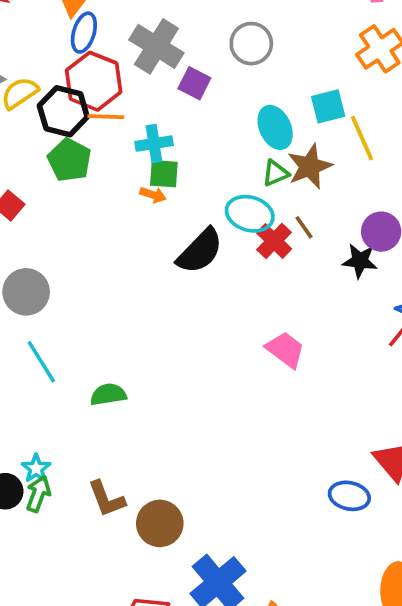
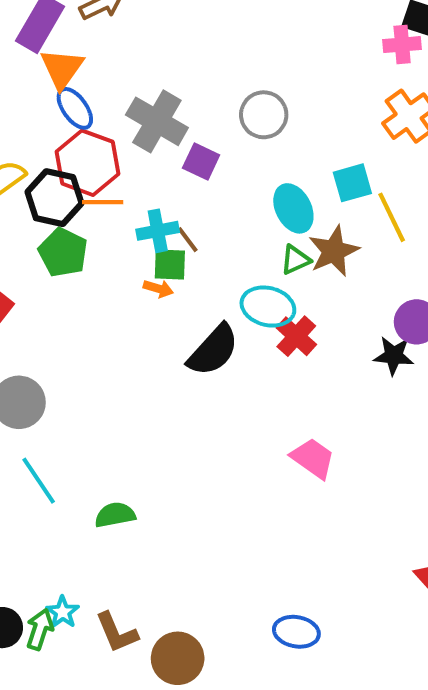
blue ellipse: (84, 33) -> (75, 108), turned -51
brown line: (304, 227) -> (188, 240), moved
cyan star: (36, 468) -> (63, 612), moved
blue ellipse: (349, 496) -> (296, 632), moved

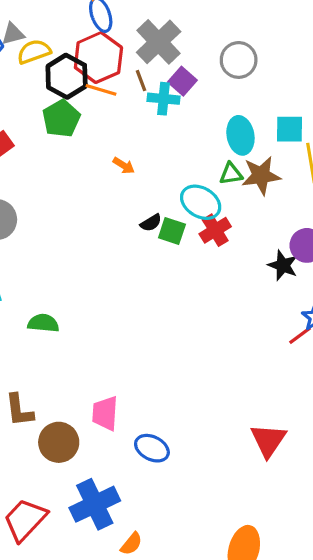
cyan cross: (158, 231) -> (164, 99), moved
brown line: (188, 240) -> (141, 81), moved
green square: (170, 264) -> (172, 231), moved
black semicircle: (213, 350) -> (151, 223), size x0.5
pink trapezoid: (313, 458) -> (105, 413), moved, turned -138

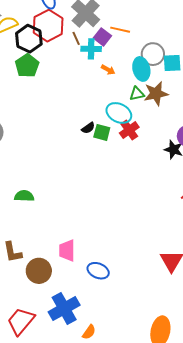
gray circle: (239, 60) -> (153, 54), moved
orange line: (101, 90) -> (120, 30), moved
orange arrow: (124, 166) -> (108, 70), moved

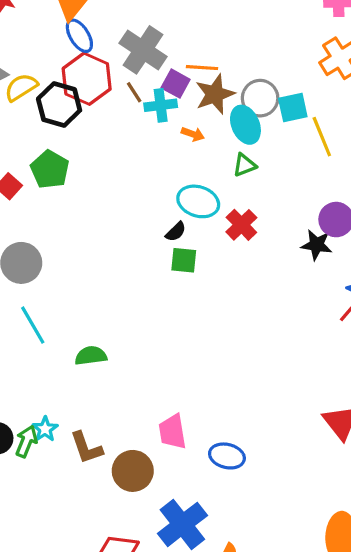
green pentagon: (27, 66) -> (50, 169), moved
brown star: (156, 94) -> (215, 94), moved
cyan ellipse: (119, 113) -> (198, 201), moved
green square: (102, 132) -> (184, 260), moved

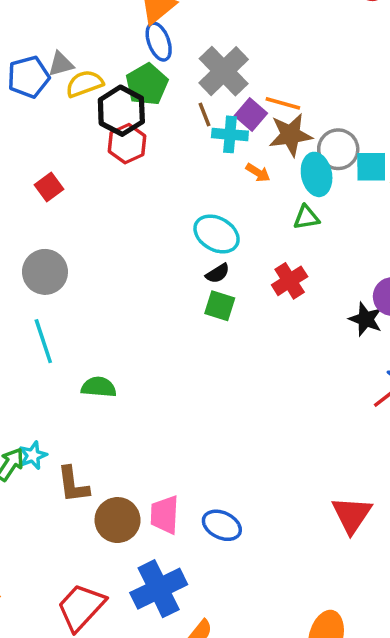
red hexagon: (87, 79) -> (127, 144), moved, size x0.7
green pentagon: (50, 169) -> (147, 84), moved
cyan ellipse: (198, 201) -> (217, 234), moved
pink trapezoid: (172, 432) -> (165, 515), moved

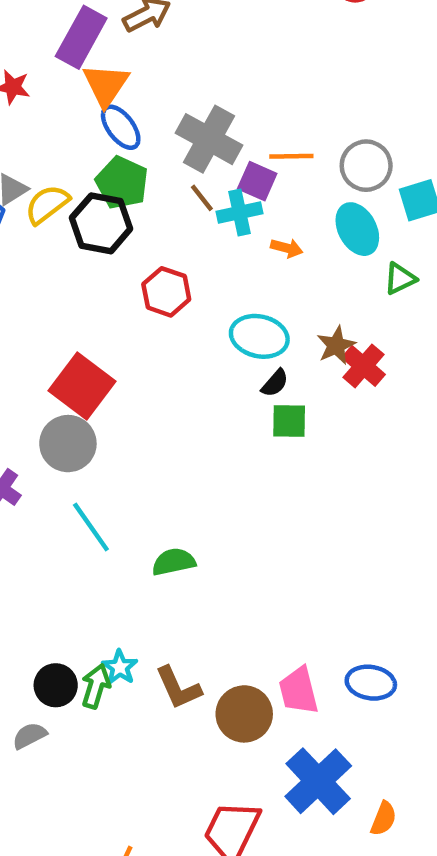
brown star: (291, 135) -> (336, 345), moved, size x0.7
red hexagon: (127, 144) -> (166, 292), moved
gray circle: (338, 149) -> (366, 166), moved
red square: (49, 187) -> (82, 386), moved, size x1.8
green triangle: (306, 217) -> (400, 279), moved

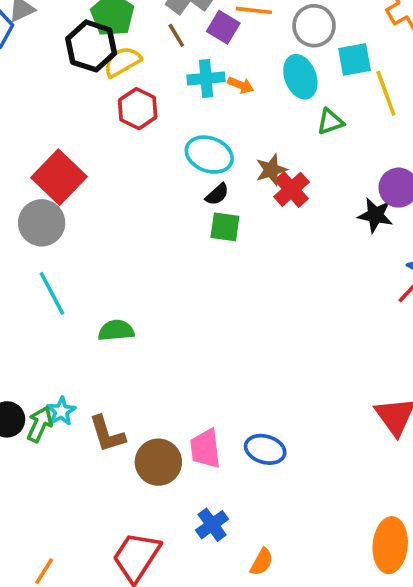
yellow semicircle: (47, 204) -> (122, 62), moved
cyan cross: (239, 213) -> (206, 78), moved
blue cross: (318, 781) -> (212, 525), size x0.6

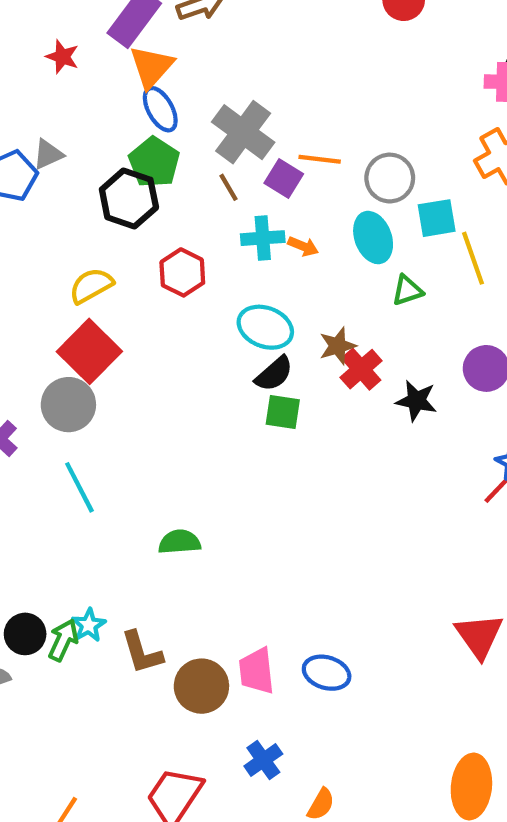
yellow semicircle: (122, 62) -> (91, 286), moved
black semicircle: (217, 194) -> (274, 374), size x1.4
black star: (375, 215) -> (416, 401), moved
green semicircle: (116, 330) -> (179, 542), moved

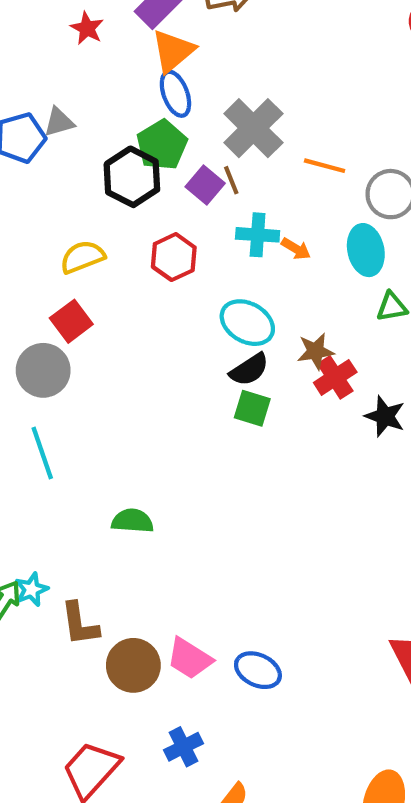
purple square: (284, 179) -> (205, 185), moved
red square: (89, 351) -> (71, 321), size x0.7
pink trapezoid: (257, 671) -> (190, 658), turned -60

